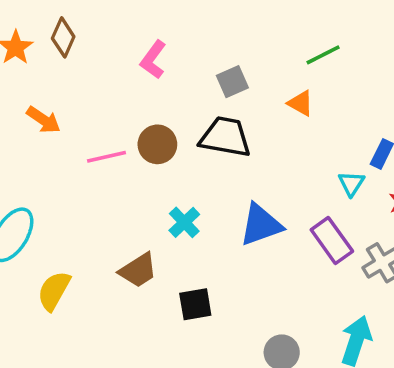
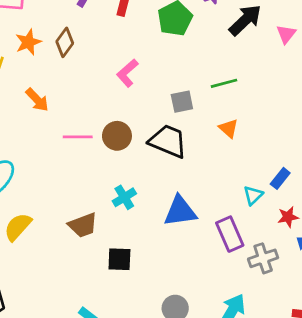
green line: (323, 55) -> (224, 83), moved

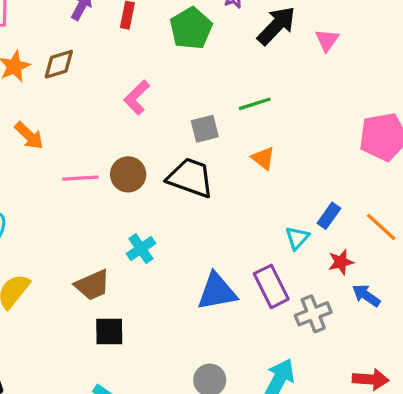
brown diamond: (65, 42) -> (59, 64), turned 40
blue triangle: (180, 211) -> (217, 292), moved
black square: (119, 259) -> (109, 331), moved

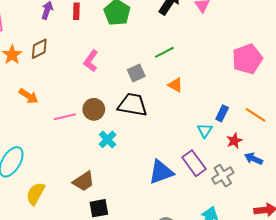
cyan cross: (141, 249) -> (108, 139), moved

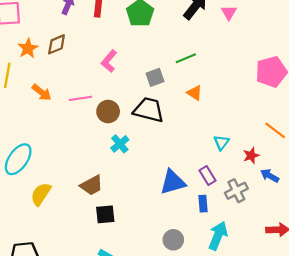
blue rectangle: (222, 113) -> (203, 204), moved, turned -35
pink line: (65, 117) -> (80, 98), moved
purple rectangle: (194, 163) -> (208, 176), size x0.7

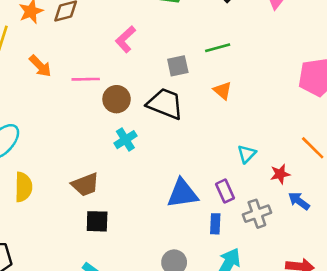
yellow semicircle: (41, 194) -> (23, 187), turned 140

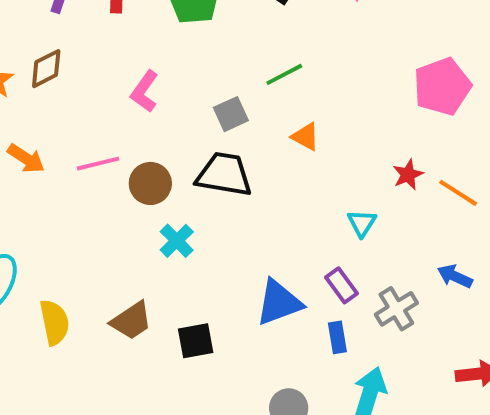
red star: (280, 174) -> (408, 175), moved
yellow semicircle: (23, 187) -> (54, 322), moved
black square: (97, 221) -> (196, 341), moved

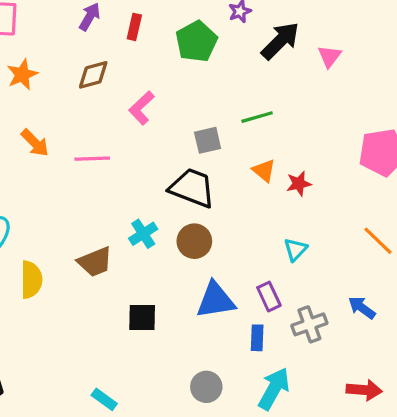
brown diamond: (46, 69) -> (93, 75), moved
red star: (408, 175) -> (299, 184), moved
brown circle: (150, 183) -> (194, 241), moved
brown trapezoid: (131, 321) -> (95, 262), moved

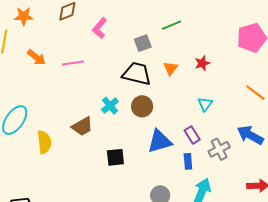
orange star: (22, 74) -> (24, 16), turned 30
orange triangle: (264, 171) -> (171, 68), moved, turned 35
blue arrow: (362, 308) -> (250, 135), size x1.5

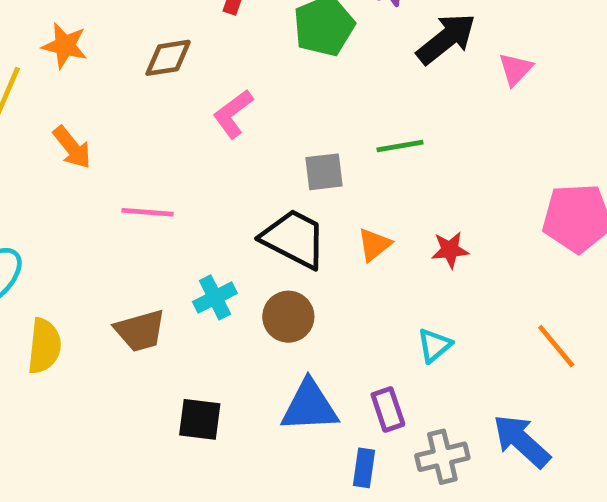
pink line: (73, 63) -> (148, 212), moved

